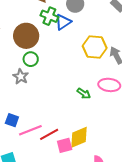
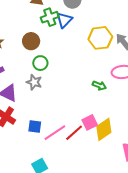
green cross: (49, 16) -> (50, 17), turned -30
brown circle: (26, 36) -> (31, 41), size x0.7
pink square: (65, 145) -> (90, 122), moved

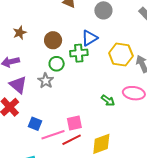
green cross: (50, 17) -> (79, 53), moved
blue triangle: (64, 20) -> (89, 38), moved
pink square: (90, 122) -> (74, 123), moved

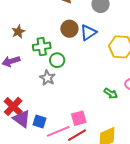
brown circle: (53, 40) -> (69, 29), moved
green cross: (79, 53) -> (42, 47), moved
purple triangle: (18, 85) -> (22, 119), moved

